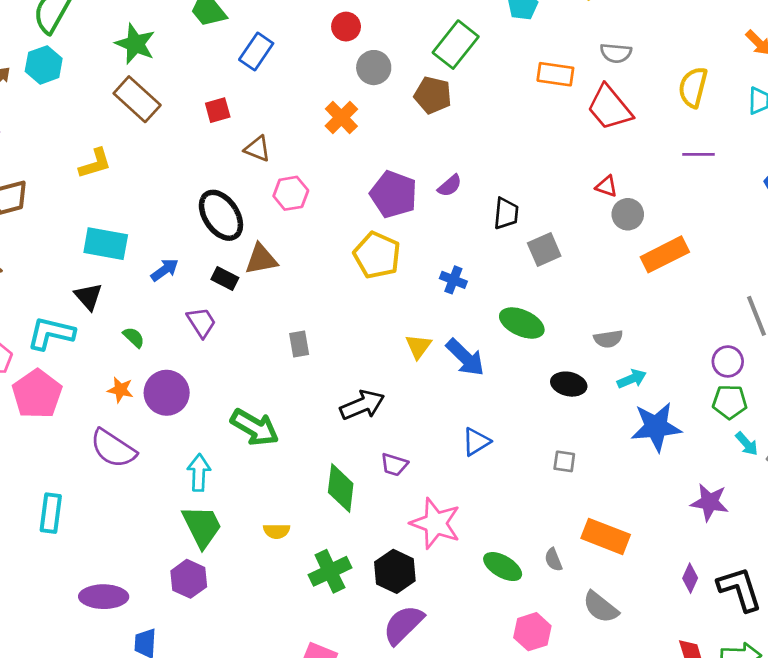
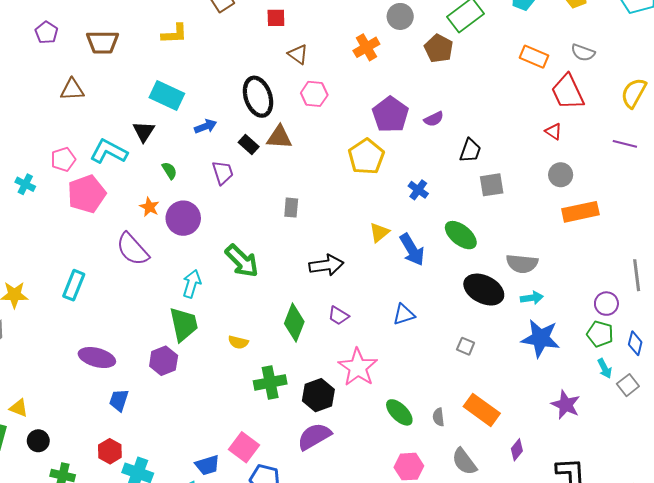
red triangle: (607, 186) -> (553, 131), moved
gray semicircle: (608, 339) -> (522, 264), size x1.4
black ellipse: (569, 384) -> (484, 290), size x1.5
purple diamond: (690, 578) -> (517, 450), moved

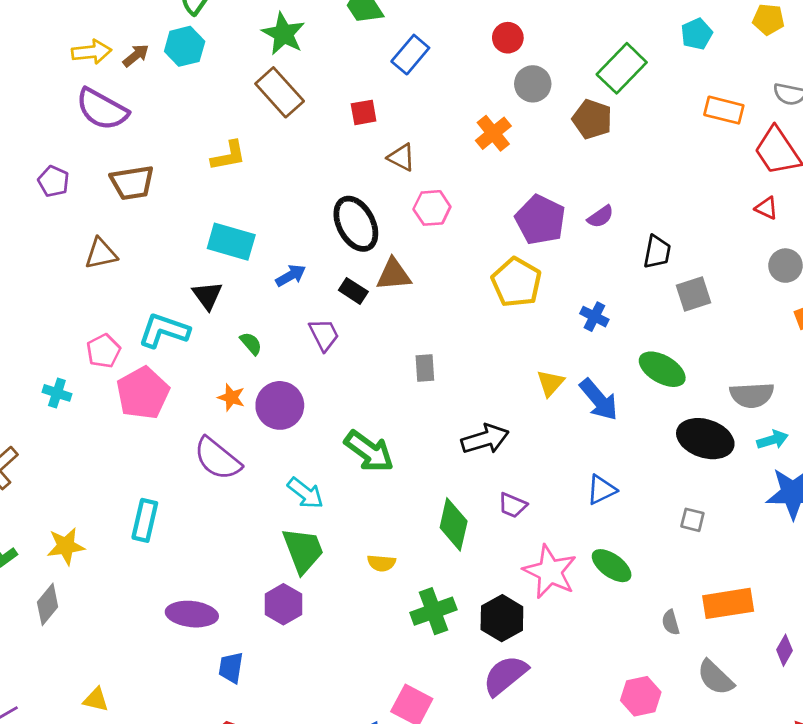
cyan arrow: (192, 284) -> (305, 493), turned 120
orange rectangle: (482, 410) -> (728, 603), turned -36
green ellipse: (399, 412) -> (612, 566), moved

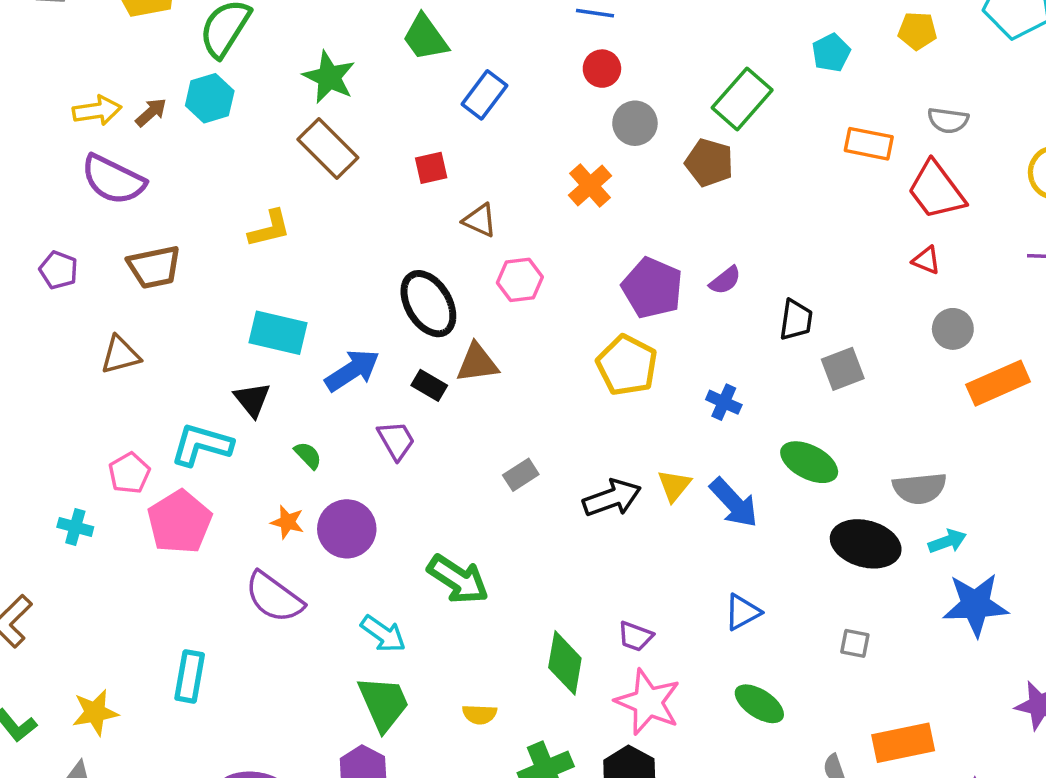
blue arrow: (291, 276) -> (352, 370), size x1.5
gray rectangle: (425, 368) -> (521, 475), turned 64
black arrow: (485, 439) -> (612, 498), moved
pink star: (550, 572) -> (648, 702), moved

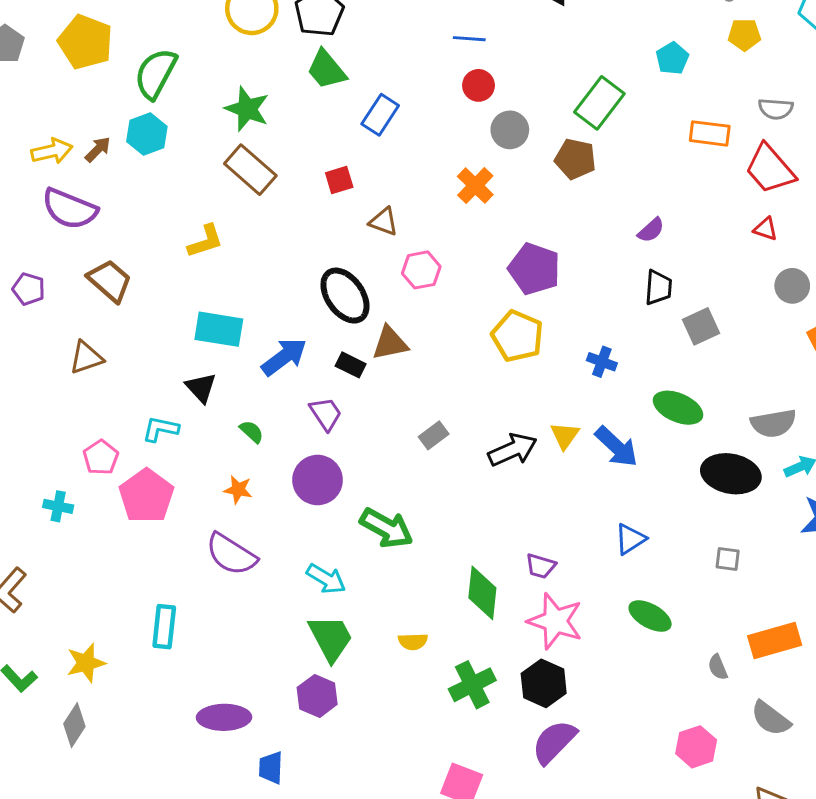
brown trapezoid: (154, 267) -> (110, 281), turned -123
purple semicircle: (725, 280) -> (651, 230), moved
cyan L-shape: (201, 445) -> (160, 429), size x0.7
purple circle: (347, 529) -> (318, 480), moved

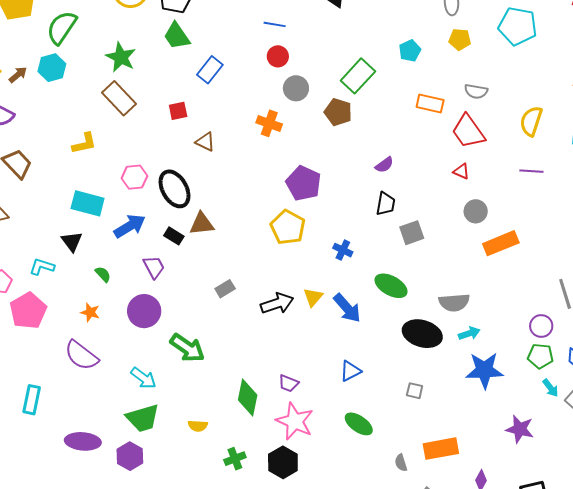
orange cross: (475, 186) -> (269, 123), turned -30
pink hexagon: (421, 270) -> (134, 177), moved
green trapezoid: (331, 638) -> (143, 418), turned 96
green cross: (472, 685) -> (235, 459), size x0.7
purple ellipse: (224, 717) -> (83, 441), moved

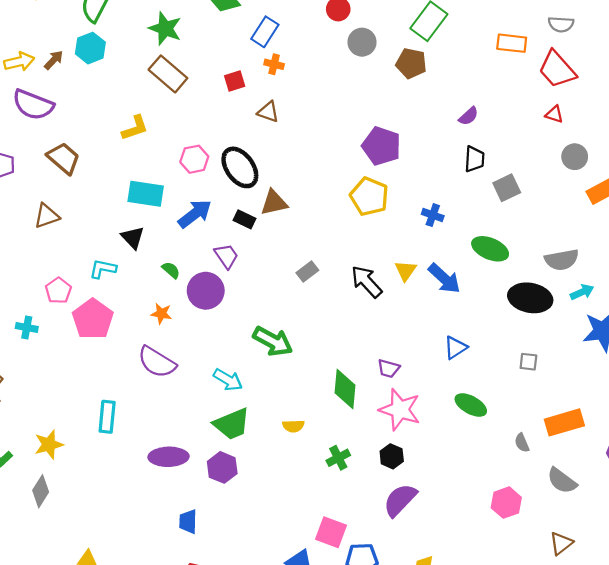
orange cross: (269, 123) -> (274, 64), moved, size x0.7
black arrow: (277, 303) -> (367, 282), turned -108
purple circle: (144, 311) -> (206, 291), moved
black hexagon: (283, 462) -> (392, 456), size x0.7

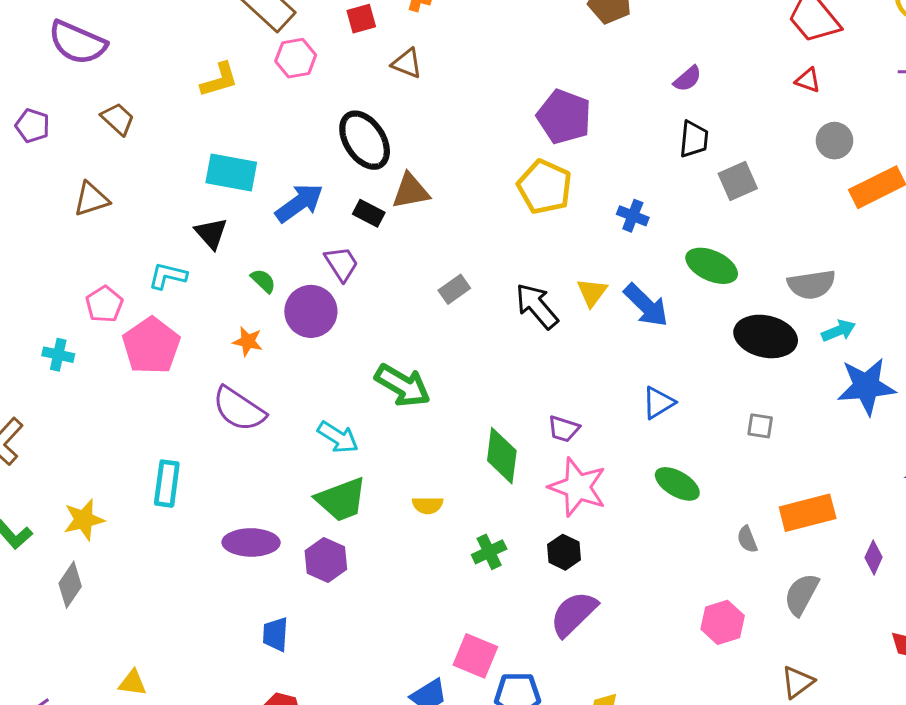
brown trapezoid: (64, 158) -> (118, 119), size x0.7
pink hexagon: (194, 159) -> (296, 58), moved
gray semicircle: (562, 481) -> (802, 594), turned 80

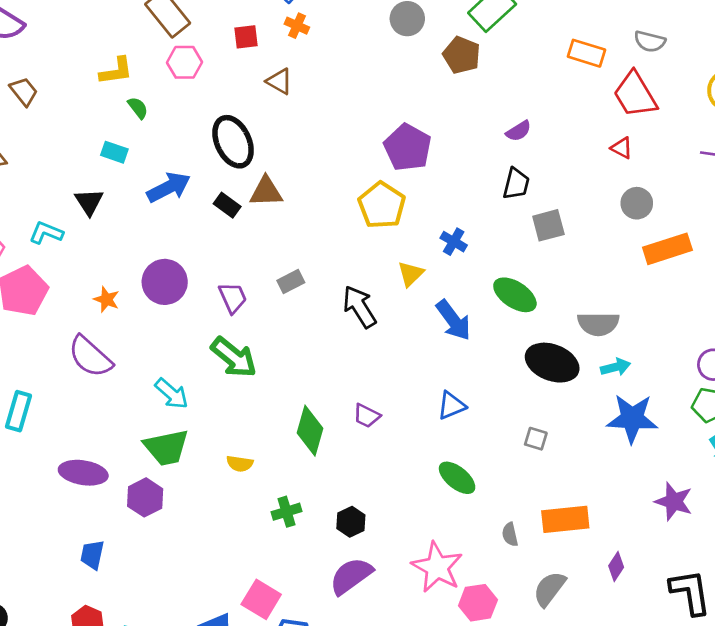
cyan rectangle: (231, 172) -> (114, 152), size x0.6
purple trapezoid: (341, 264) -> (233, 298), moved
green semicircle: (263, 281) -> (138, 108), moved
yellow triangle: (592, 292) -> (411, 274), moved
pink star: (578, 487) -> (437, 567), moved

